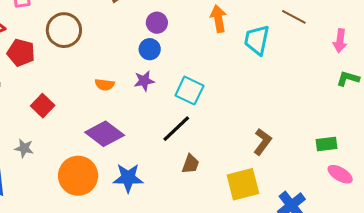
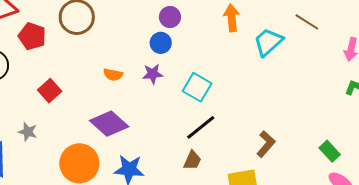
cyan trapezoid: (257, 40) -> (268, 42), turned 32
black line: (176, 129) -> (201, 127), moved
green rectangle: (327, 144) -> (330, 151), turned 50

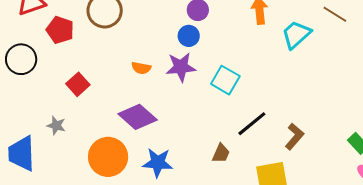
purple star: (153, 74) -> (181, 67), size x1.4
black line: (201, 127) -> (252, 124), moved

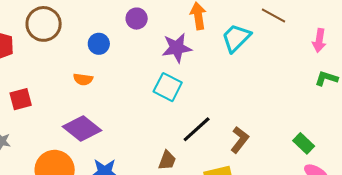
blue circle: (189, 36) -> (99, 44), moved
purple star: (181, 67) -> (177, 48), moved
red square: (78, 84) -> (21, 99), turned 30

